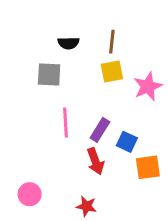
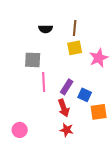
gray square: (49, 74) -> (33, 60), moved
red star: (86, 206) -> (67, 130), moved

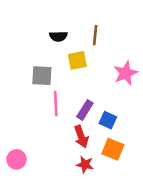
yellow square: (75, 48) -> (77, 60), moved
orange square: (99, 112) -> (113, 149), moved, turned 30
pink circle: (20, 130) -> (16, 159), moved

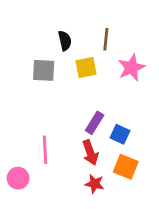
black semicircle: (58, 36) -> (65, 41), turned -102
pink star: (126, 73) -> (131, 68), moved
gray square: (42, 76) -> (44, 70), moved
pink line: (56, 104) -> (45, 150), moved

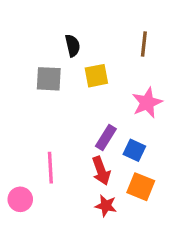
brown line: (106, 39) -> (144, 44), moved
pink star: (131, 68) -> (147, 103), moved

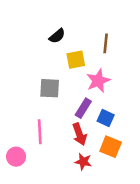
brown line: (144, 44) -> (106, 43), moved
black semicircle: (73, 46) -> (57, 36), turned 63
gray square: (49, 79) -> (50, 88), moved
pink star: (147, 103) -> (98, 81), moved

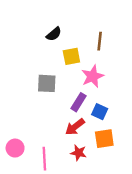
pink line: (40, 132) -> (44, 159), moved
red arrow: (79, 134) -> (75, 127), turned 72
orange square: (111, 147) -> (104, 139), turned -30

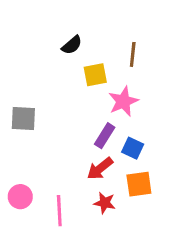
gray square: (47, 83) -> (23, 119), moved

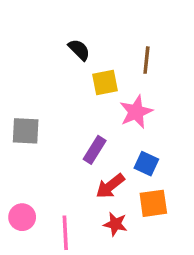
black semicircle: (72, 45) -> (79, 50), turned -95
purple rectangle: (105, 136) -> (95, 150), moved

